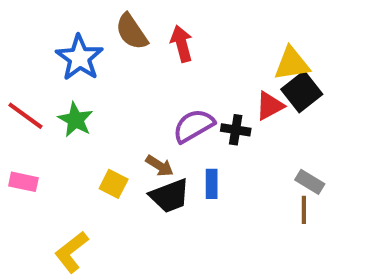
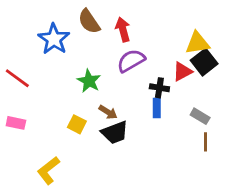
green star: (75, 120) -> (89, 81), moved
purple semicircle: (194, 126) -> (131, 61), moved
gray rectangle: (310, 182) -> (200, 116), moved
blue rectangle: (212, 184) -> (157, 108), moved

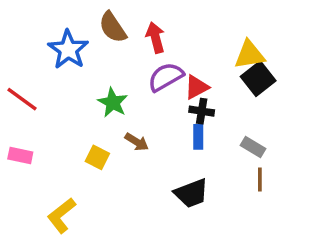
red triangle: (182, 72) -> (197, 87), moved
black trapezoid: (115, 132) -> (191, 193), moved

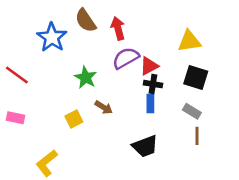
black square: (258, 79) -> (196, 78), moved, turned -35
yellow square: (97, 157) -> (74, 119), turned 36

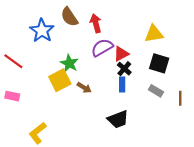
black cross: (153, 84) -> (124, 69), turned 32
yellow square: (74, 119) -> (60, 80), moved, size x1.5
brown line: (197, 136) -> (180, 98), moved

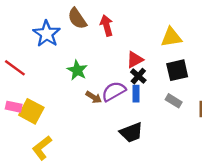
purple semicircle: (102, 48) -> (114, 91), moved
black square: (159, 63) -> (177, 70), turned -30
yellow square: (60, 80) -> (31, 111), moved, turned -35

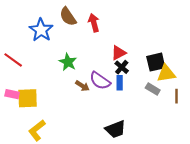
yellow triangle: (171, 37) -> (166, 73), moved
purple semicircle: (114, 91) -> (100, 81), turned -115
yellow square: (31, 111) -> (28, 98), turned -30
black trapezoid: (131, 133) -> (115, 129), moved

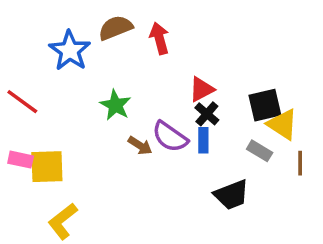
brown semicircle: (68, 17) -> (115, 28), turned 102
yellow triangle: (166, 73) -> (282, 124), turned 42
black trapezoid: (115, 129) -> (231, 195), moved

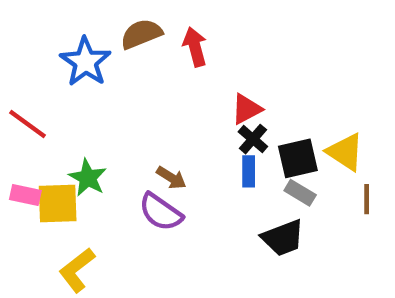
green star: (115, 105) -> (88, 178), moved
black square: (265, 105) -> (298, 158), moved
purple semicircle: (170, 137) -> (161, 212), moved
gray rectangle: (260, 151) -> (300, 193), moved

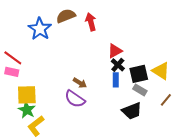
green star: (88, 178) -> (27, 110), moved
pink rectangle: (25, 195) -> (12, 72), moved
brown line: (367, 199) -> (166, 100), moved, turned 40

